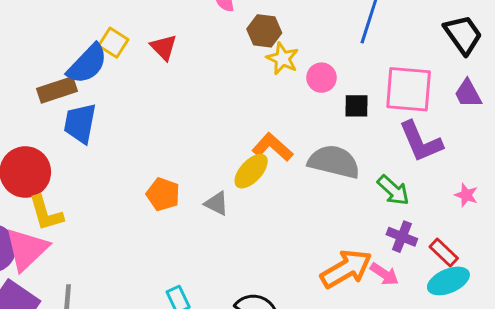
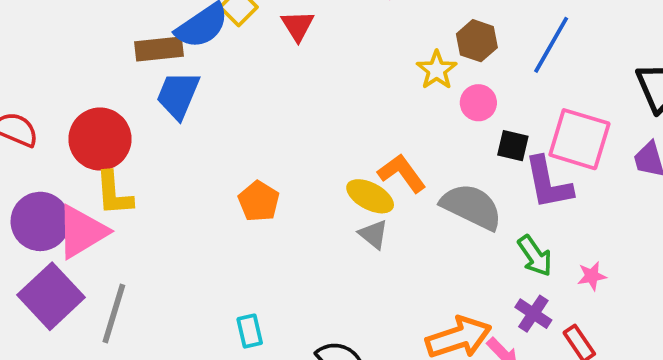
brown hexagon: (264, 31) -> (477, 41), moved
purple L-shape: (421, 142) -> (548, 183), moved
yellow ellipse: (251, 171) -> (370, 196), turned 63
pink star: (466, 195) -> (592, 276), moved, turned 30
gray triangle: (217, 203) -> (373, 234), moved

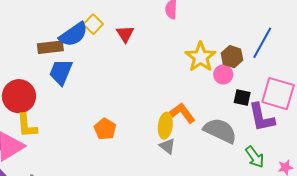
brown hexagon: (477, 41) -> (232, 57), moved
yellow star: (437, 70) -> (201, 57), size x1.4
yellow ellipse: (370, 196) -> (165, 126), turned 70

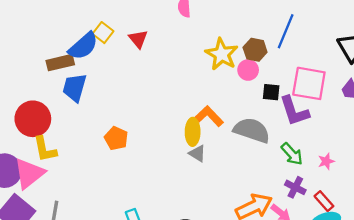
orange pentagon: (105, 129) -> (116, 138), moved

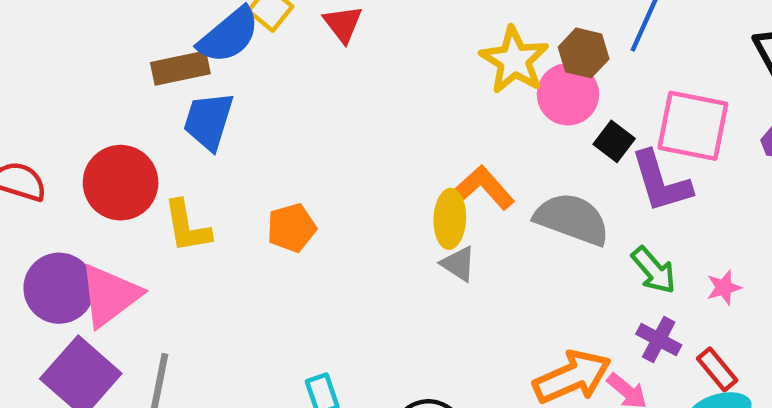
pink circle: (248, 70) -> (568, 94), size x1.4
black square: (271, 92) -> (614, 141), turned 30
orange pentagon: (116, 138) -> (291, 228), turned 30
yellow L-shape: (45, 149) -> (187, 226), moved

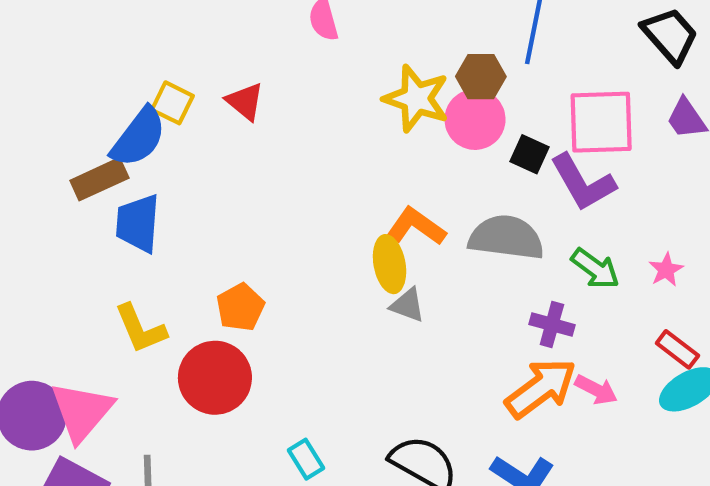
red circle: (121, 183) -> (215, 378), moved
purple cross: (659, 339) -> (552, 325), moved

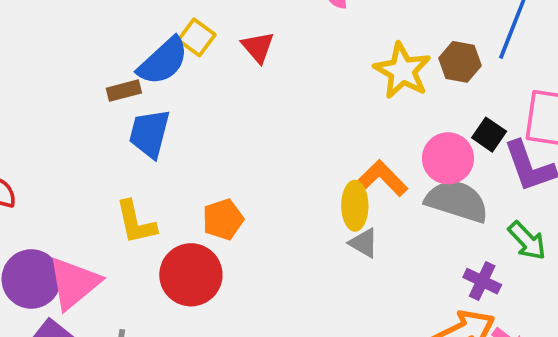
pink circle: (475, 119) -> (448, 158), moved
brown rectangle: (99, 179) -> (124, 91), size x0.7

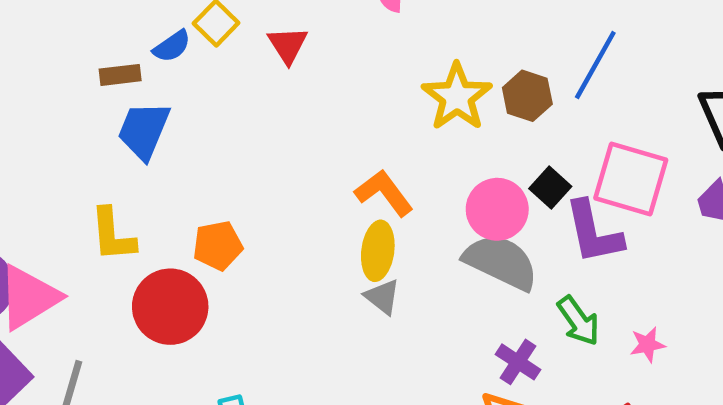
blue semicircle: (163, 61) -> (172, 46), size x0.6
orange L-shape: (383, 178) -> (384, 193), moved

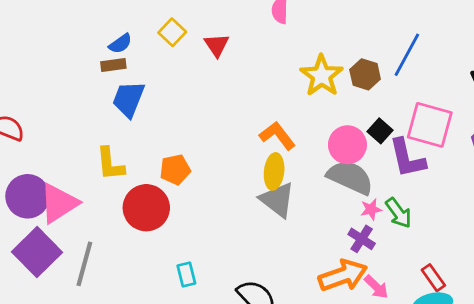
blue semicircle: (172, 46) -> (120, 44), moved
gray triangle: (382, 297) -> (277, 200), size x1.6
pink star: (647, 345) -> (371, 209), moved

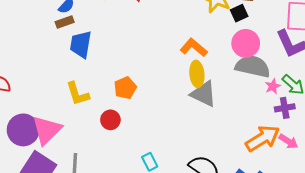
black square: (380, 131) -> (239, 13), moved, turned 36
red circle: (146, 208) -> (110, 120), size x0.6
purple cross: (362, 239) -> (285, 108), moved, turned -30

